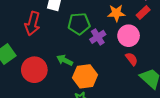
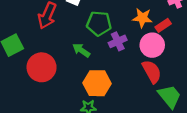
red rectangle: (143, 12) -> (163, 25), moved
red semicircle: (132, 59) -> (152, 72), size x1.5
green arrow: (65, 60) -> (81, 50), moved

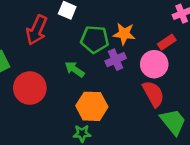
orange star: (142, 18) -> (124, 34), moved

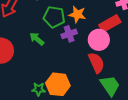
red rectangle: (167, 42) -> (110, 23), size x1.5
orange hexagon: (92, 106) -> (58, 84), moved

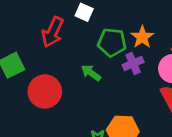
orange star: (77, 14) -> (142, 37), turned 30

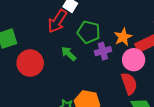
red arrow: (53, 32) -> (57, 21), moved
orange star: (142, 37) -> (123, 37), moved

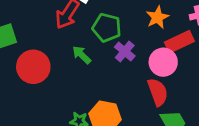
orange star: (123, 37) -> (157, 17), moved
purple cross: (103, 51) -> (125, 51), turned -35

